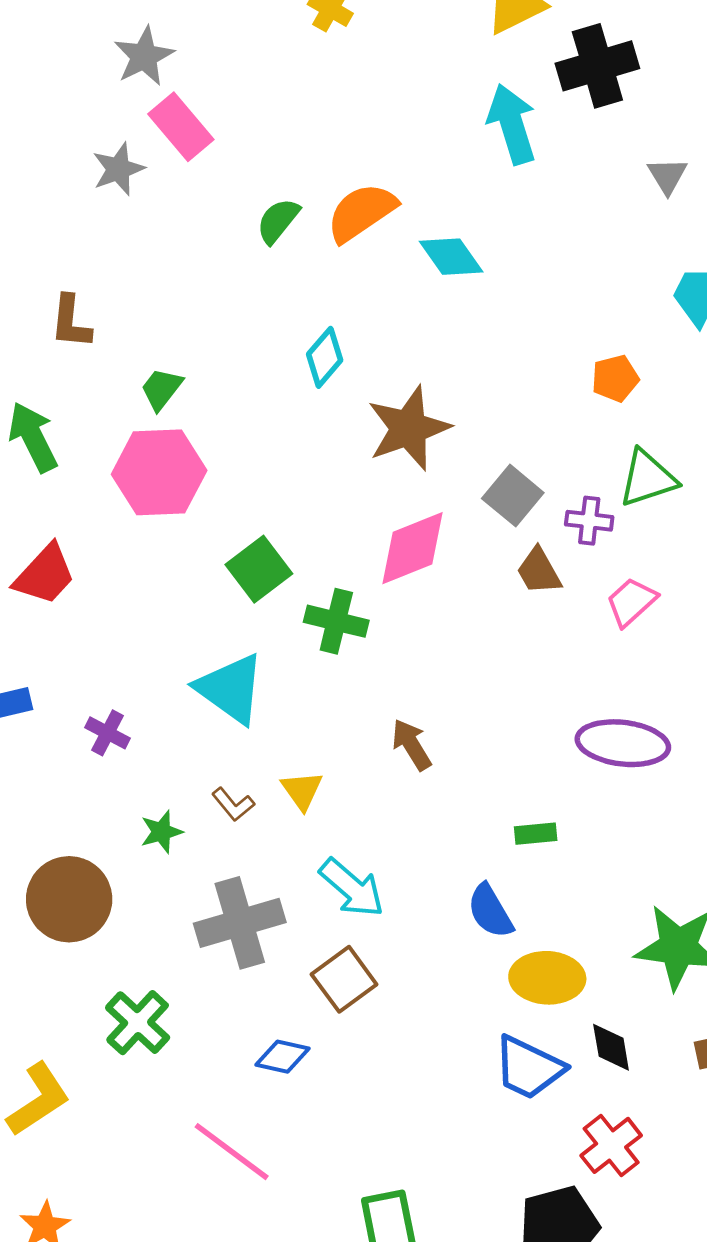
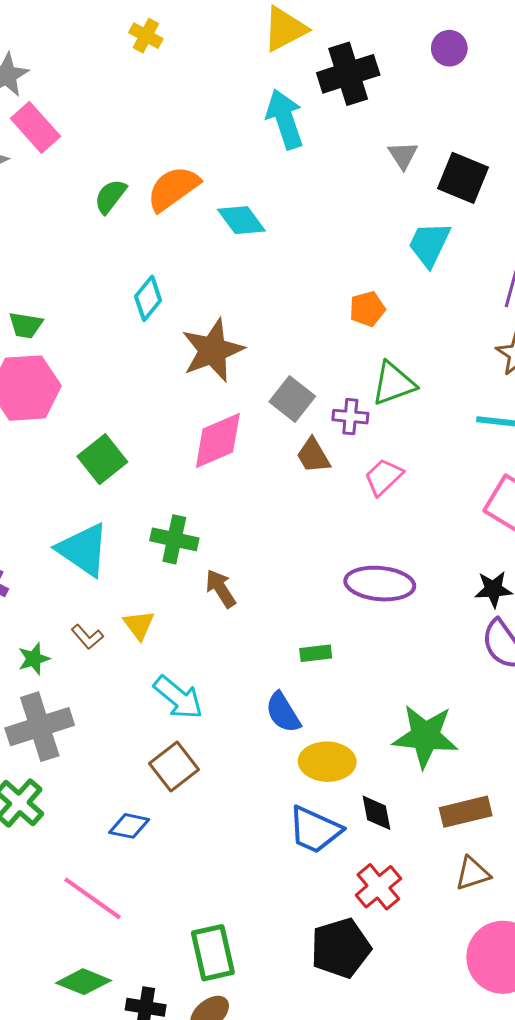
green trapezoid: (161, 389) -> (26, 325), turned -117
green cross: (336, 621) -> (174, 539), moved
gray cross: (240, 923) -> (40, 727), moved

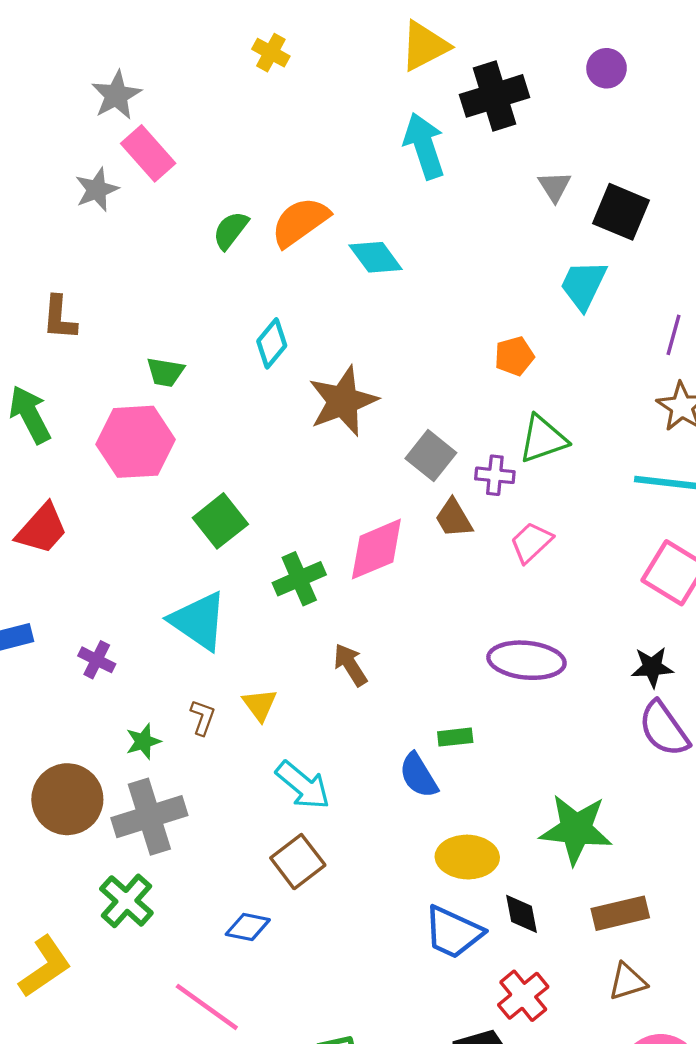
green trapezoid: (26, 325) -> (165, 372), moved
pink diamond: (218, 440) -> (376, 549), moved
green cross: (174, 539) -> (299, 579), moved, turned -36
brown L-shape: (87, 637) -> (203, 717), turned -120
blue semicircle: (283, 712) -> (418, 775), moved

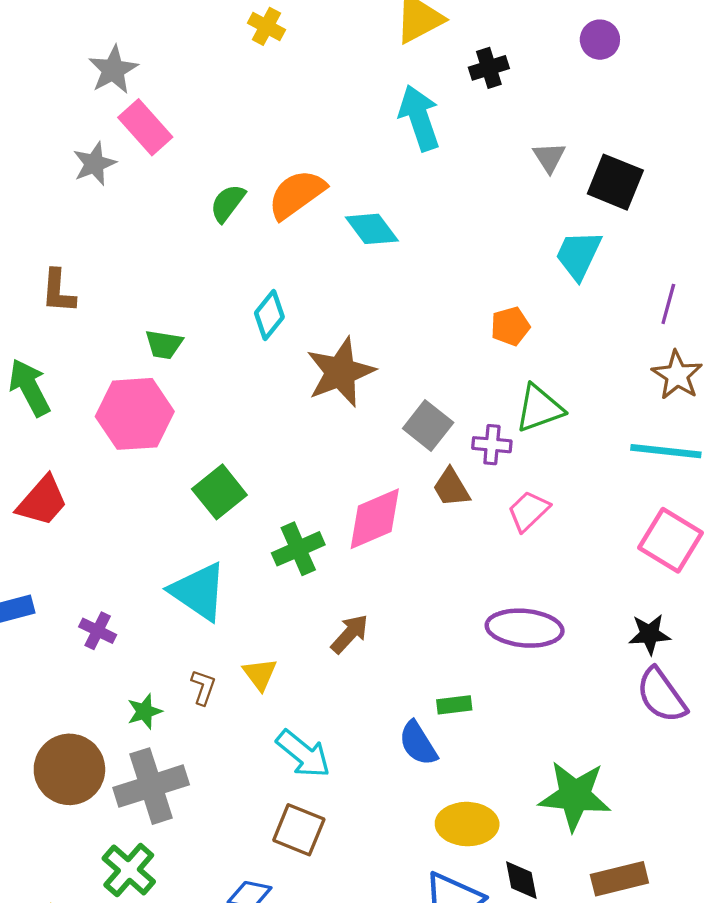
black cross: (494, 96) -> (489, 68), size x0.6
brown arrow: (350, 665) -> (350, 634), turned 75
brown square: (298, 862) -> (299, 830), turned -30

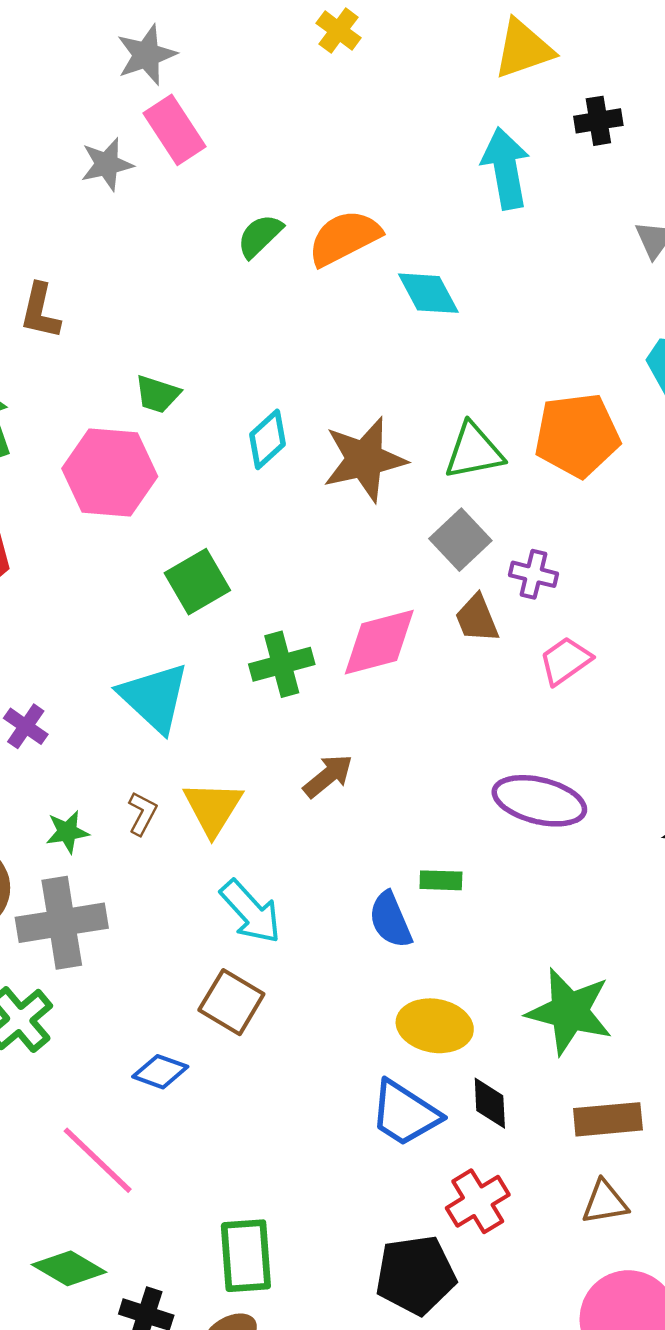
cyan diamond: (269, 315) -> (267, 439), moved
orange pentagon: (510, 326) -> (577, 435), size x1.8
green triangle: (539, 408) -> (474, 451), moved
yellow triangle: (260, 674) -> (213, 808), size x1.4

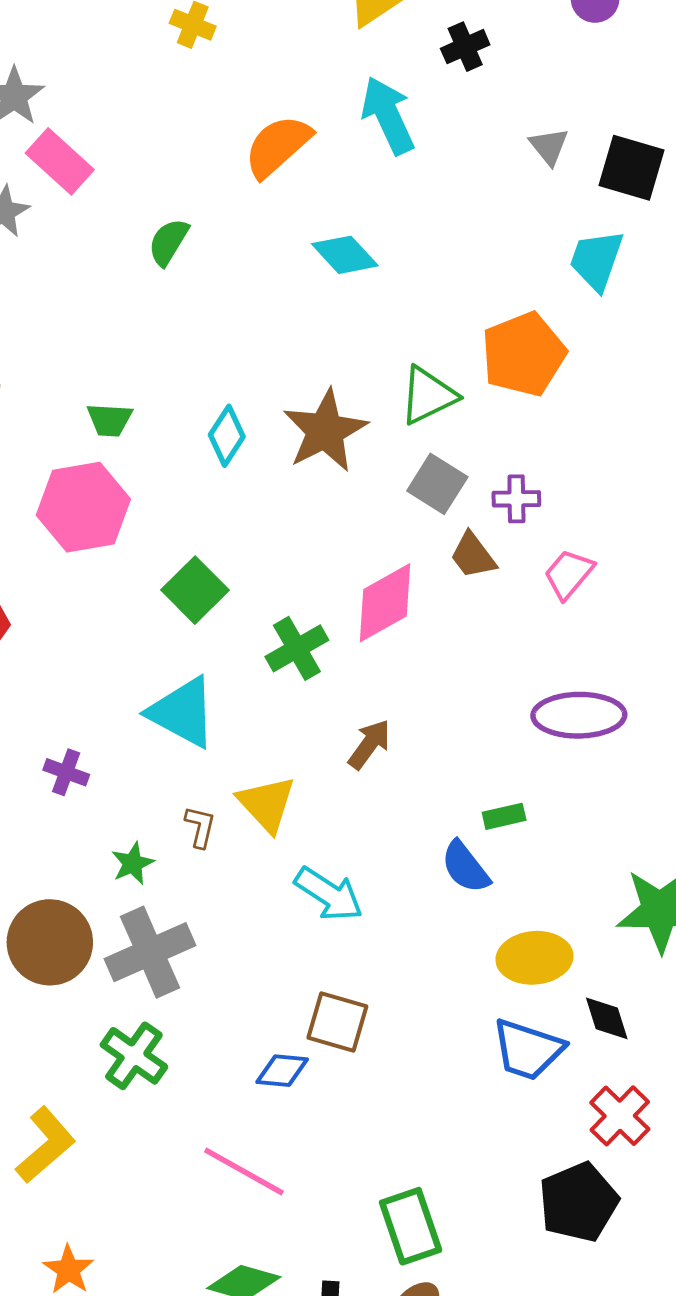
orange semicircle: (344, 238) -> (278, 146), moved
brown square: (231, 1002) -> (337, 1022), moved

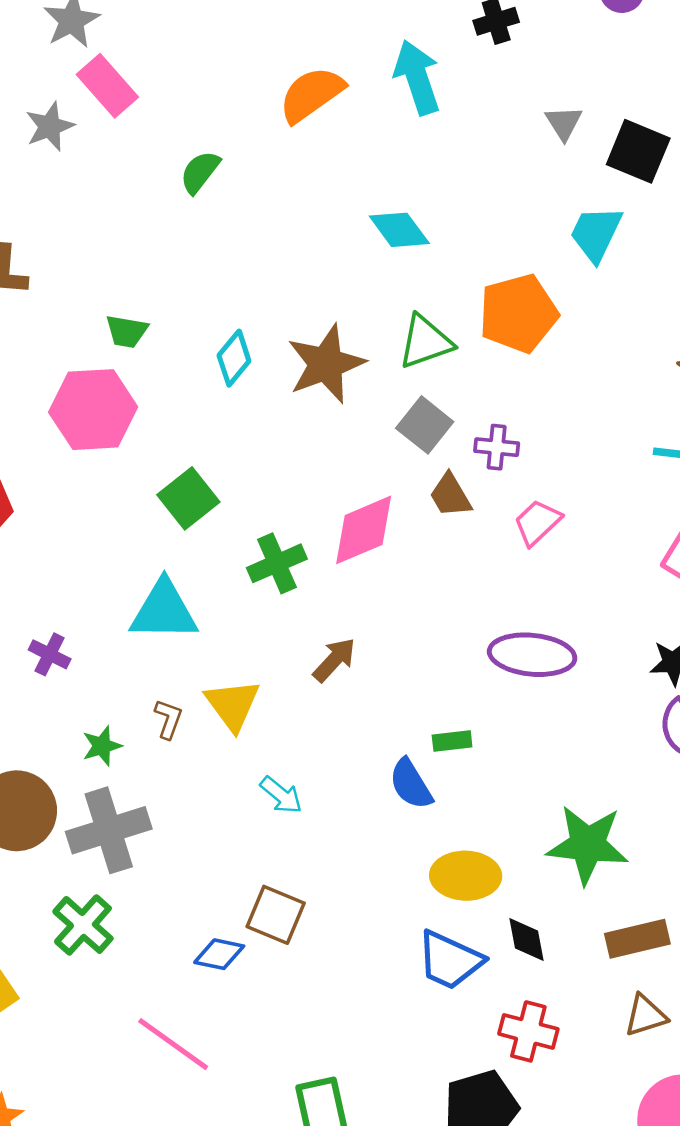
cyan diamond: (345, 255) -> (399, 230), moved
cyan triangle: (182, 712) -> (164, 611), turned -34
cyan arrow: (329, 894) -> (281, 795), size x0.7
red cross: (620, 1116) -> (528, 1031), turned -36

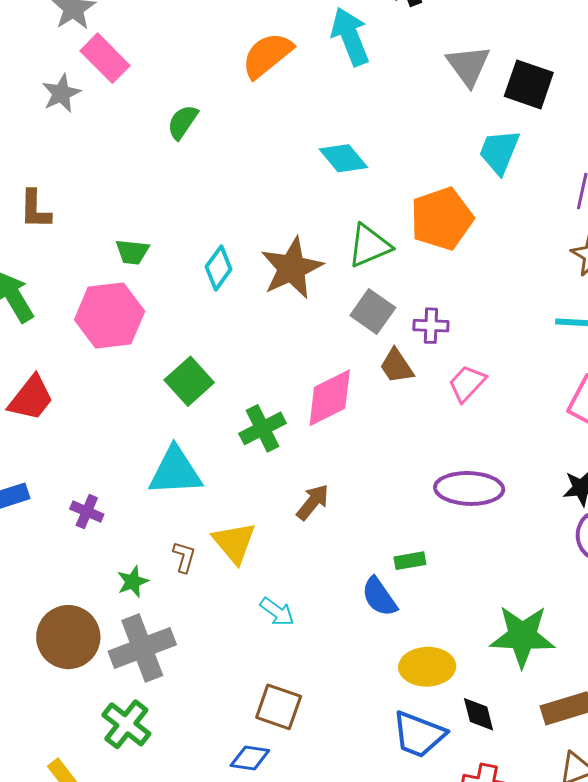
gray triangle: (564, 123) -> (468, 66), size x1.5
blue diamond: (219, 954) -> (250, 758), moved

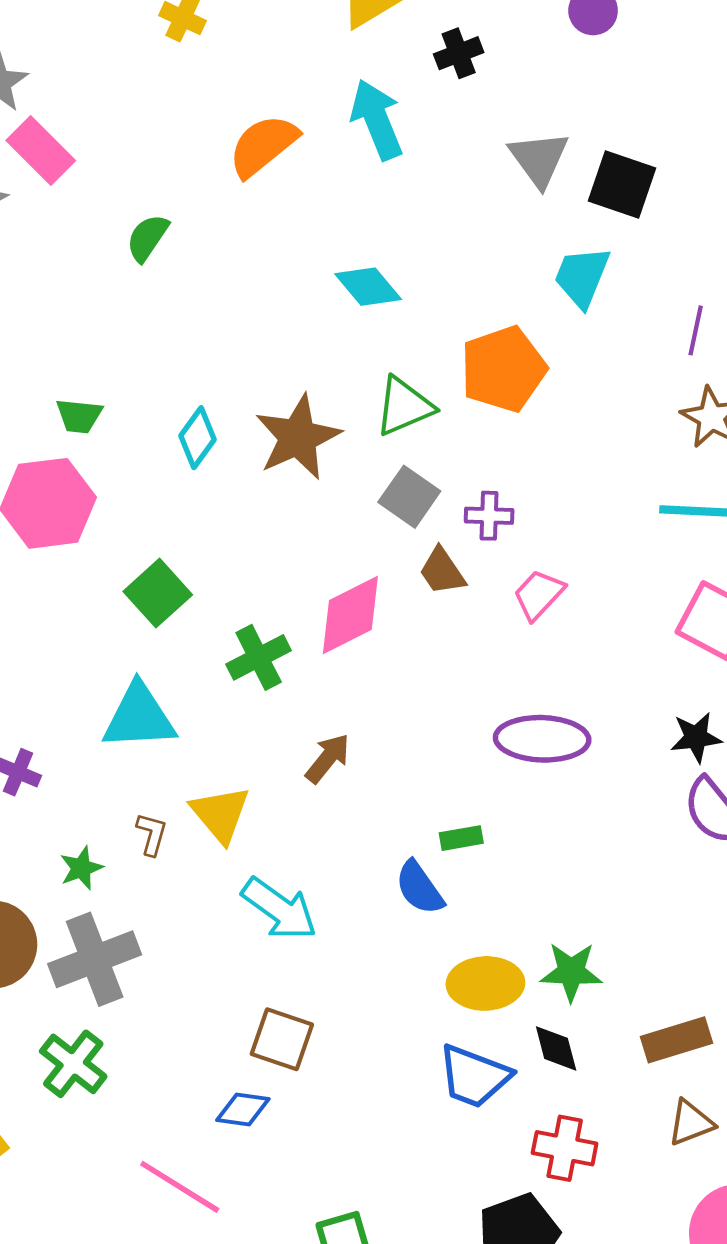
cyan arrow: (277, 612) -> (279, 909), size x1.6
green star: (522, 636) -> (571, 972), moved, size x0.7

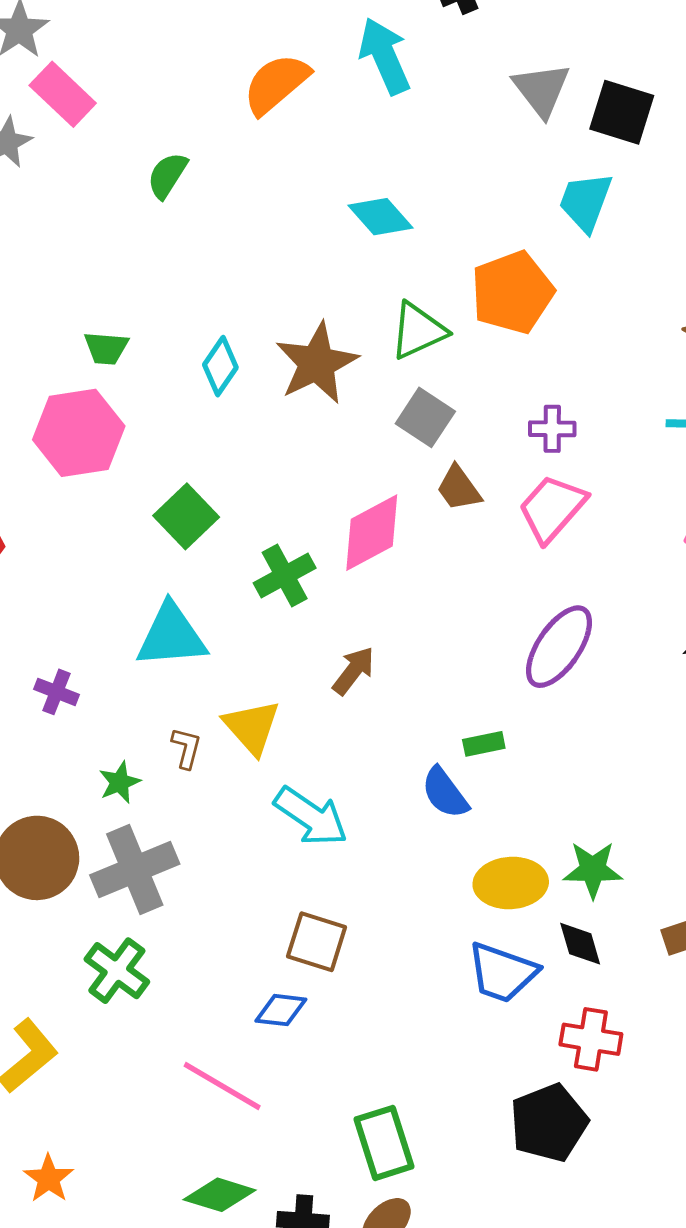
purple cross: (489, 516) -> (552, 429), moved
pink trapezoid: (539, 595) -> (552, 508), size x1.4
purple ellipse: (542, 739) -> (559, 647), turned -56

